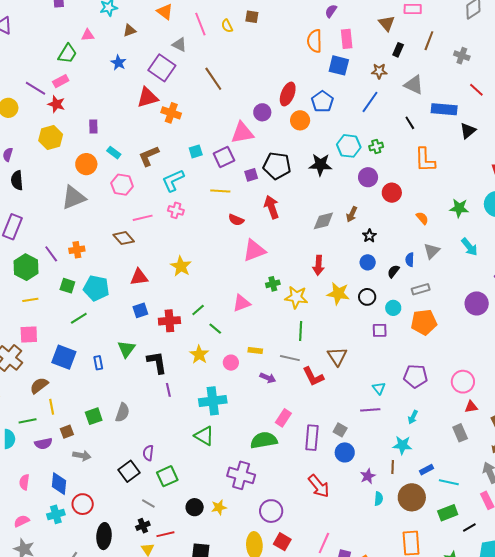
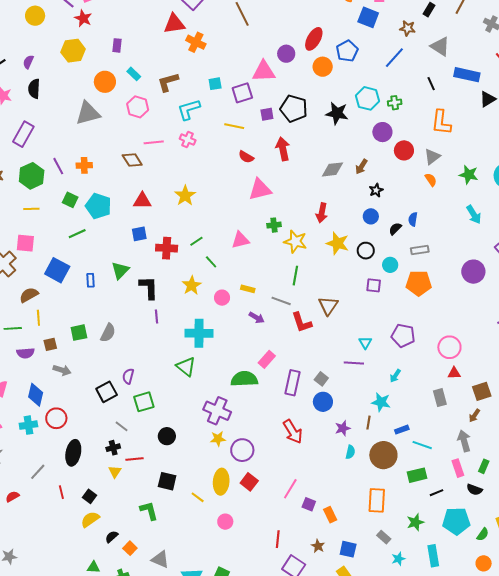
gray triangle: (432, 251) -> (432, 157), moved
yellow star: (219, 507) -> (218, 439), moved

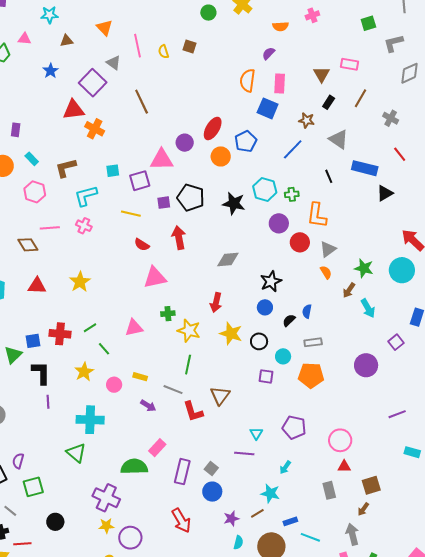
orange L-shape: (441, 122) -> (317, 215), moved
brown arrow: (361, 167) -> (349, 290), moved
black star: (376, 190) -> (271, 281), size x1.5
blue square: (139, 234) -> (33, 341), moved
brown line: (369, 423) -> (257, 513), turned 48

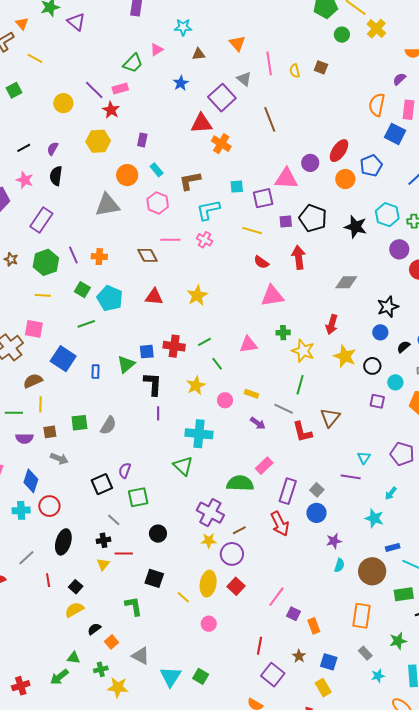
pink triangle: (24, 39) -> (157, 50), turned -40
brown line: (257, 513) -> (239, 530), moved
red arrow: (181, 521) -> (280, 524), moved

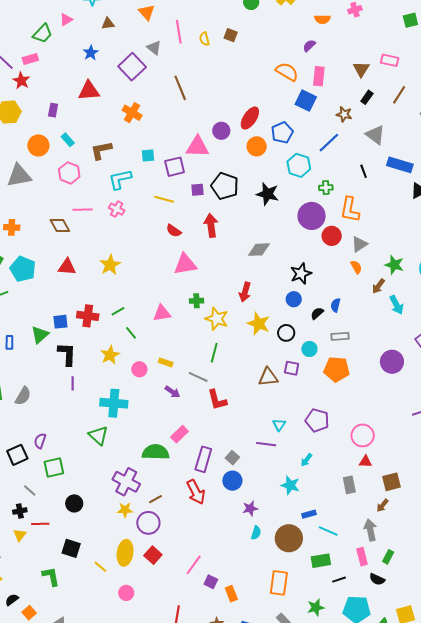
orange semicircle: (377, 105) -> (287, 72), turned 110
red triangle: (201, 123) -> (89, 91), moved
cyan hexagon: (387, 215) -> (299, 165), moved
purple circle: (399, 249) -> (312, 216), size x1.4
brown triangle: (330, 418) -> (268, 377), moved, turned 45

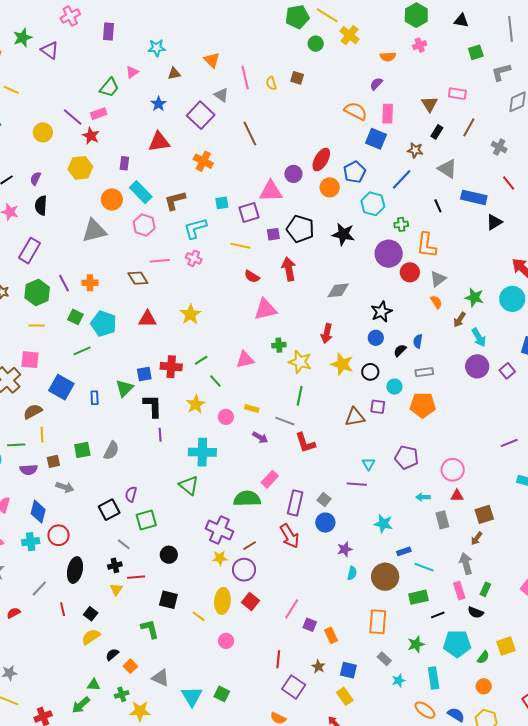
cyan rectangle: (68, 140) -> (141, 192), size x1.6
purple circle: (392, 362) -> (477, 366), moved
cyan arrow: (306, 460) -> (423, 497), moved, turned 56

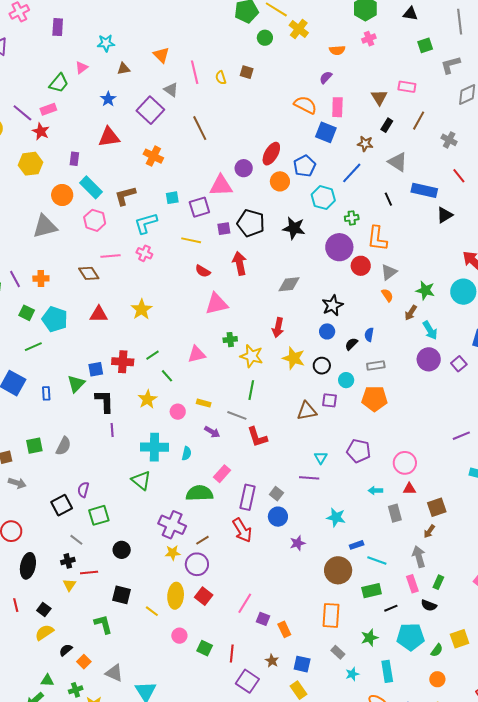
cyan semicircle: (352, 573) -> (187, 453), moved
green square: (222, 694) -> (205, 648), moved

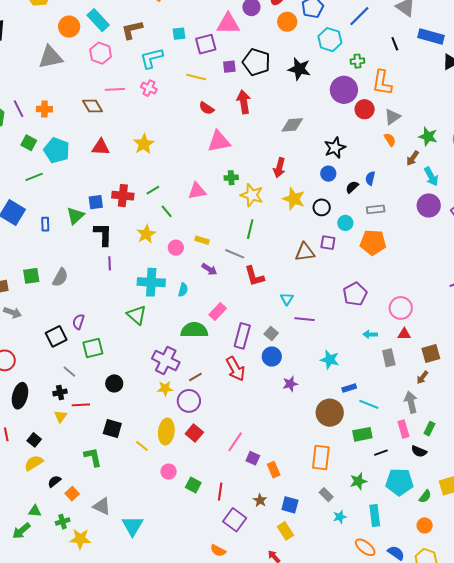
purple pentagon: (359, 451) -> (355, 294), turned 30
cyan triangle: (321, 458) -> (287, 299), moved

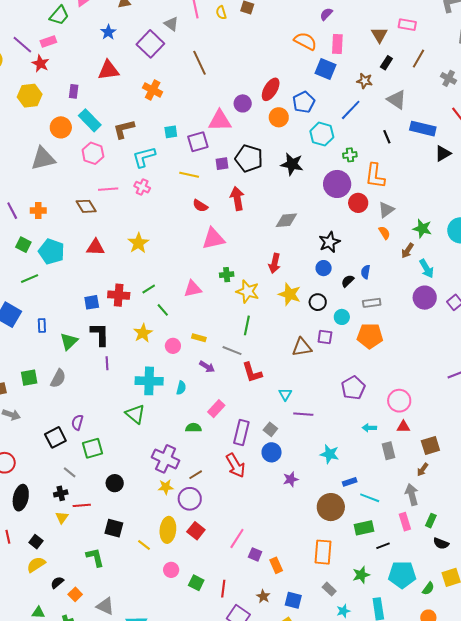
green triangle: (75, 216) -> (69, 341), moved
green semicircle: (194, 330) -> (193, 428), size x0.6
black semicircle: (419, 451) -> (441, 543), moved

